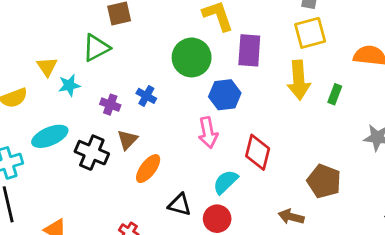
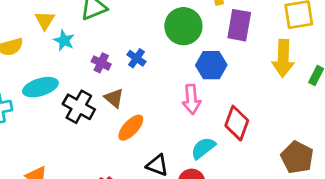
cyan star: (69, 85) -> (64, 40), turned 30
brown triangle: (127, 140) -> (114, 98), turned -40

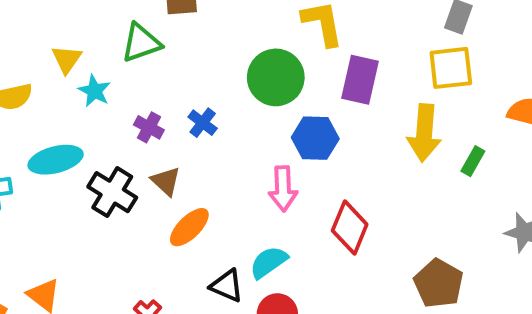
cyan semicircle: (203, 148) -> (269, 262), moved

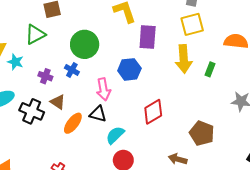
green circle: (276, 77) -> (85, 44), moved
pink arrow: (283, 189) -> (103, 89), moved
red diamond: (350, 228) -> (153, 112), turned 45
black triangle: (227, 286) -> (98, 114), moved

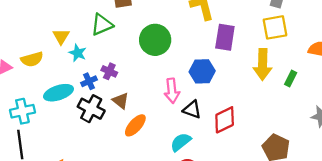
blue cross: (72, 70) -> (89, 81), moved, turned 32
black triangle: (98, 114) -> (192, 110), moved

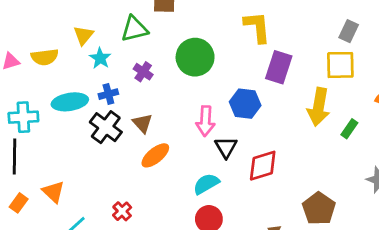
purple cross: (109, 71) -> (143, 72), moved
black triangle: (192, 110) -> (226, 147), turned 30

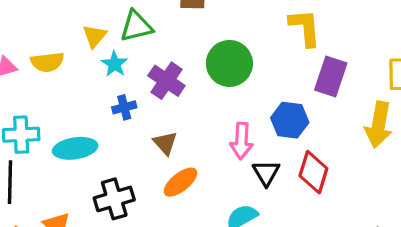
green triangle: (134, 29) -> (136, 26), moved
purple cross: (143, 72) -> (166, 81), size x1.5
cyan ellipse: (70, 102) -> (75, 148), moved
black cross: (106, 127) -> (114, 199), moved, turned 36
red diamond: (263, 166) -> (313, 172), moved, turned -56

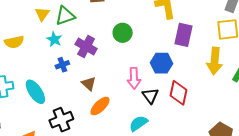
yellow triangle: (95, 36) -> (42, 14), moved
green circle: (229, 63) -> (123, 33), size x0.7
cyan ellipse: (75, 148) -> (35, 92), turned 70

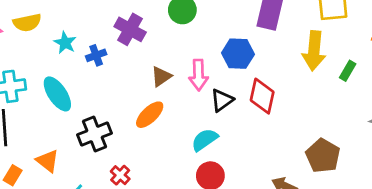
cyan star: (54, 39) -> (65, 43), moved
brown triangle: (89, 84) -> (161, 76), moved, turned 42
black triangle: (150, 96) -> (222, 100), turned 30

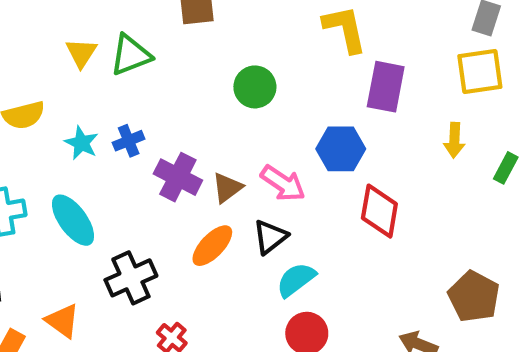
purple cross: (130, 29) -> (178, 177), moved
yellow arrow: (314, 51) -> (454, 140), size x0.6
blue cross: (96, 55) -> (129, 141), moved
pink arrow: (198, 75) -> (283, 183), turned -52
black triangle: (222, 100) -> (270, 237), moved

